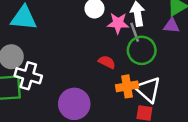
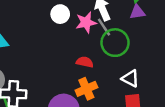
orange cross: (127, 86) -> (86, 89), moved
white triangle: (148, 90) -> (130, 78), size x0.7

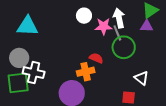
white triangle: (130, 78) -> (141, 78), moved
orange cross: (86, 89) -> (86, 72), moved

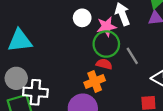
gray line: (117, 33) -> (132, 56), moved
green circle: (124, 47) -> (106, 44), moved

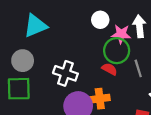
cyan triangle: (20, 41) -> (35, 26), turned -30
orange cross: (95, 82) -> (100, 99), moved
white cross: (35, 92) -> (65, 73), moved

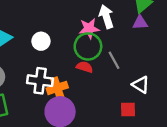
white circle: (100, 20) -> (41, 41), moved
orange cross: (100, 99) -> (57, 88), moved

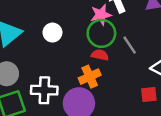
white cross: (40, 81) -> (44, 90), moved
orange cross: (57, 88) -> (90, 77), moved

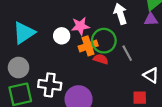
pink star: (101, 15) -> (80, 26), moved
orange cross: (90, 77) -> (88, 46), moved

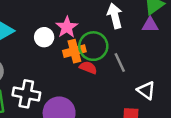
pink star: (80, 26) -> (67, 27), turned -30

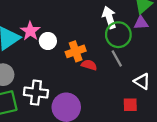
pink star: (67, 27) -> (30, 31), moved
green circle: (93, 46) -> (118, 35), moved

